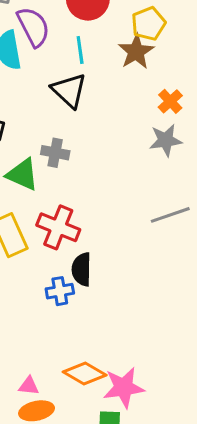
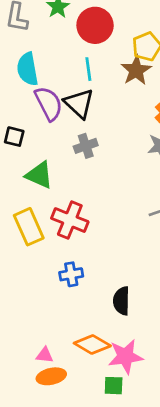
purple semicircle: (33, 27) -> (49, 103), moved
gray cross: (55, 153) -> (86, 146), moved, turned -30
black semicircle: (82, 269) -> (121, 301), moved

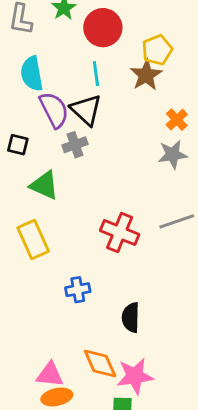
gray cross: (86, 146) -> (75, 145), moved
red cross: (70, 220) -> (120, 232), moved
orange diamond: (92, 345) -> (100, 364), turned 36
pink triangle: (45, 355) -> (50, 375), size x1.5

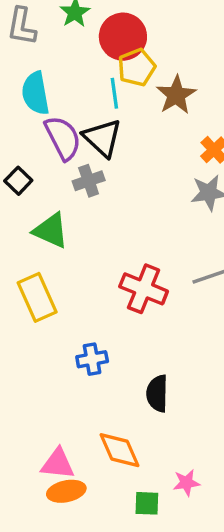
yellow pentagon: (157, 50) -> (137, 67), moved
black square: (18, 145) -> (18, 181), turned 30
pink star: (135, 376) -> (186, 483), moved, size x0.6

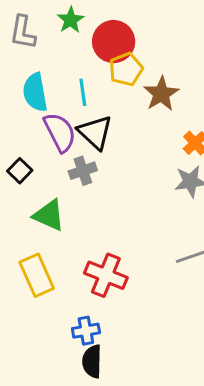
cyan line: (114, 93) -> (83, 92), moved
red cross: (144, 289) -> (106, 275), moved
black semicircle: (157, 393) -> (92, 361), moved

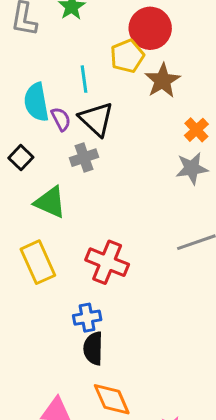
red circle: (114, 42) -> (150, 28), moved
cyan semicircle: (35, 92) -> (36, 102), moved
purple semicircle: (60, 132) -> (61, 119), size x0.6

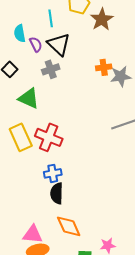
cyan semicircle: (36, 102) -> (20, 33), size x0.7
orange cross: (196, 130) -> (104, 67), moved, turned 35
red cross: (107, 262) -> (49, 137), moved

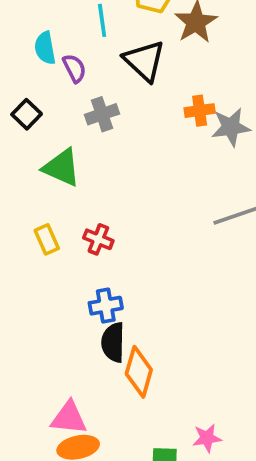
black triangle: (59, 44) -> (144, 61), moved
yellow rectangle: (21, 137) -> (47, 239), size x0.6
red cross: (49, 137) -> (98, 239), size x0.6
orange diamond: (69, 226) -> (139, 372), moved, turned 40

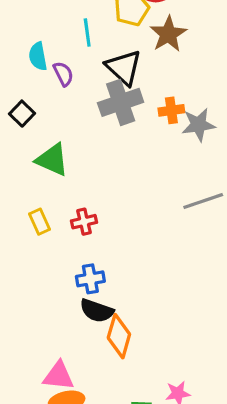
gray cross: (102, 114) -> (121, 102), moved, size x1.5
red cross: (98, 239) -> (84, 222), turned -35
black semicircle: (113, 342) -> (97, 311), turned -72

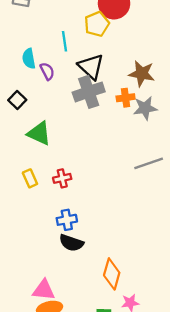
brown star: (168, 34) -> (142, 74), moved, turned -30
orange diamond: (119, 336) -> (112, 274), moved

